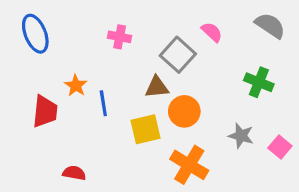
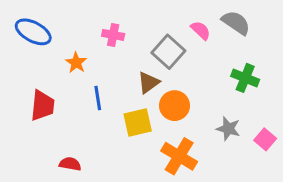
gray semicircle: (270, 26) -> (236, 23), moved
blue ellipse: (35, 34) -> (33, 32), turned -40
orange star: (76, 85) -> (76, 63), moved
brown triangle: (157, 87) -> (148, 83), turned -30

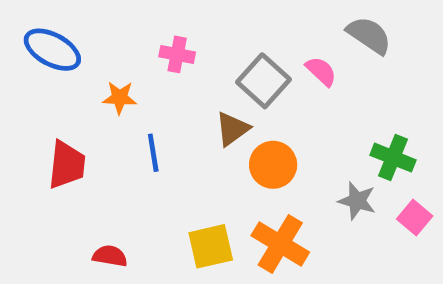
pink semicircle: (201, 30) -> (321, 71), moved
orange star: (76, 63) -> (120, 98), turned -30
green cross: (245, 78) -> (393, 158), moved
yellow square: (138, 122) -> (211, 246), moved

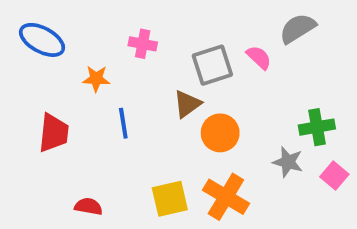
gray semicircle: (369, 35) -> (298, 28), turned -66
gray square: (263, 81) -> (212, 65), turned 30
green cross: (393, 158) -> (317, 127), turned -32

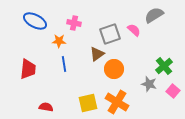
blue ellipse: (42, 40) -> (35, 21), moved
orange star: (96, 79) -> (59, 41), moved
green cross: (317, 127) -> (164, 66), turned -30

